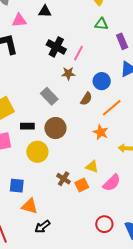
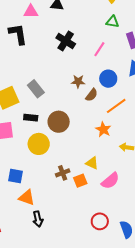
pink line: (79, 53) -> (99, 49), moved
brown star: (68, 73) -> (78, 81), moved
gray rectangle: (49, 96) -> (36, 89), moved
brown cross: (64, 179) -> (63, 173), turned 32
black arrow: (42, 227) -> (38, 219), turned -70

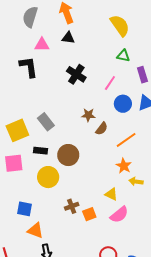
blue circle: (108, 79) -> (123, 104), moved
orange star: (103, 129) -> (124, 166), moved
yellow triangle: (92, 163) -> (111, 194), moved

